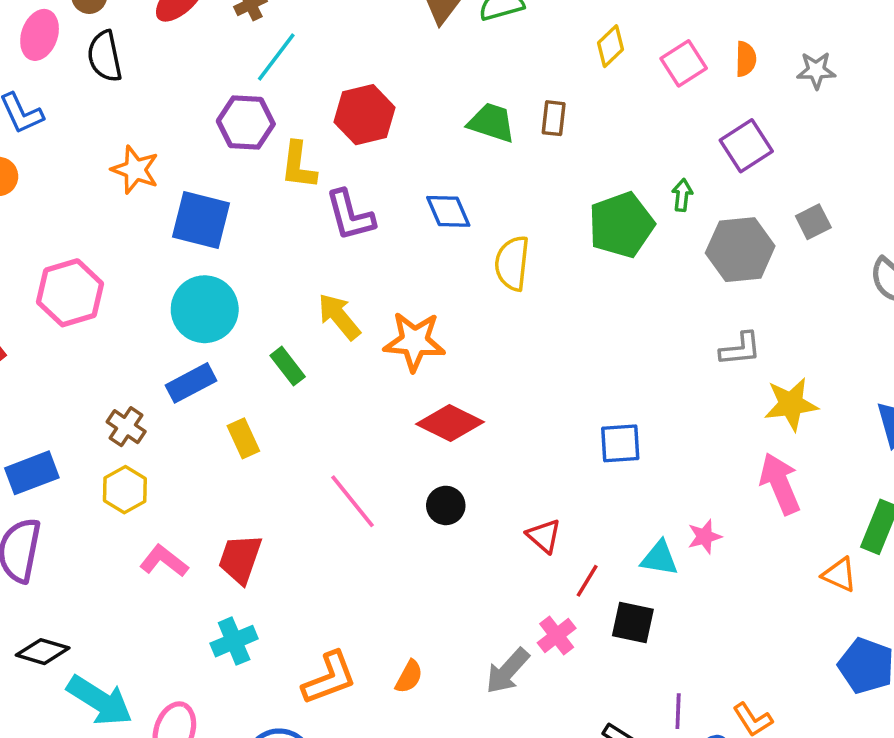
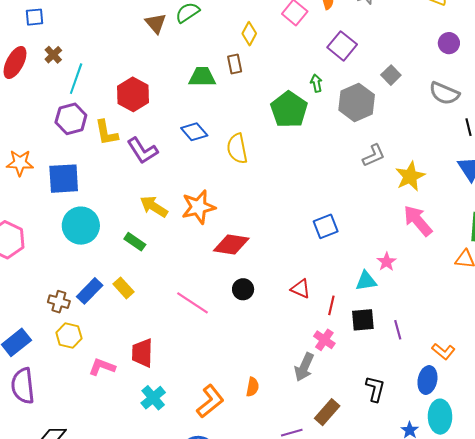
yellow diamond: (611, 46) -> (249, 34), moved
blue rectangle: (191, 383) -> (90, 291), moved
purple line: (678, 711) -> (398, 330), moved

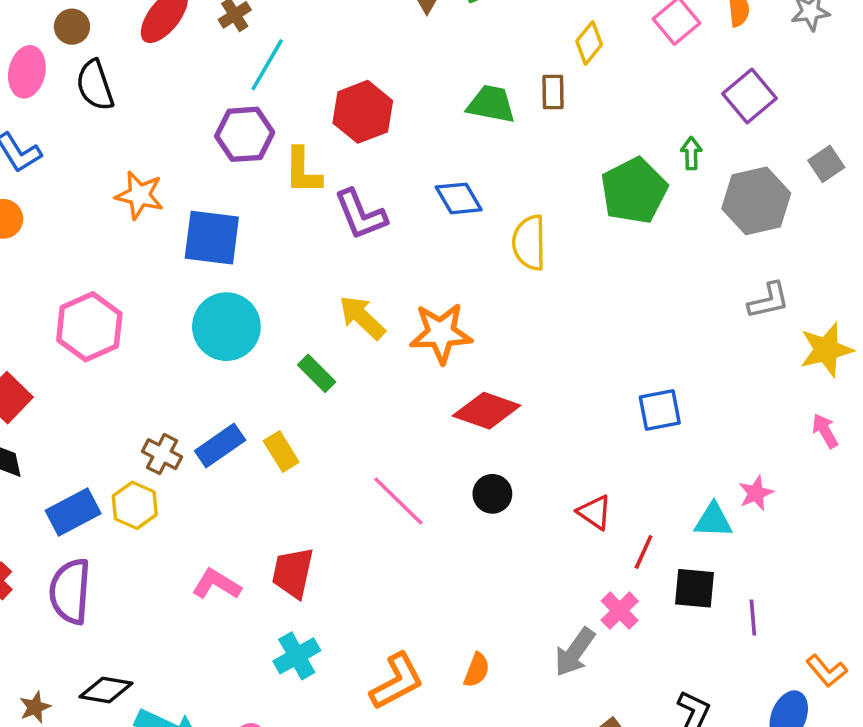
pink arrow: (418, 221) -> (825, 431), size x0.6
yellow hexagon: (69, 335) -> (135, 505), moved

